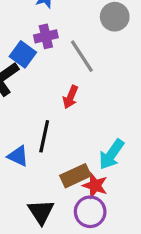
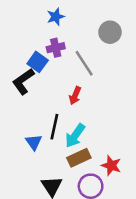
cyan arrow: (111, 154) -> (75, 136), moved
blue triangle: (18, 156) -> (34, 142), turned 30
red star: (95, 186) -> (111, 165), moved

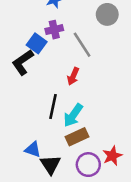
blue triangle: (34, 142) -> (33, 149), moved, turned -36
red star: (111, 165) -> (112, 156), moved, turned 30

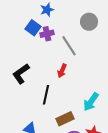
blue square: (37, 43) -> (33, 28), moved
black L-shape: (23, 62) -> (21, 74), moved
cyan arrow: (73, 115) -> (91, 102), moved

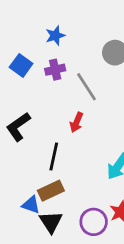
blue square: (33, 28) -> (21, 65), moved
brown rectangle: (65, 119) -> (51, 191), moved

